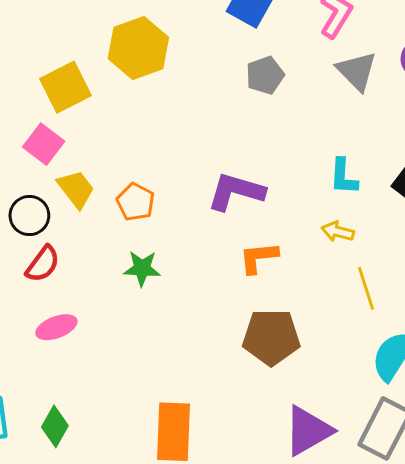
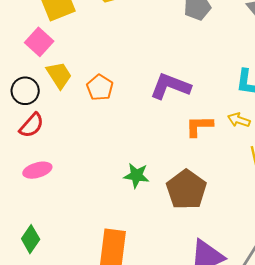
orange L-shape: (259, 258) -> (199, 126), moved
green star: (142, 268) -> (136, 175), moved
brown pentagon: (271, 337) -> (186, 190), turned 30

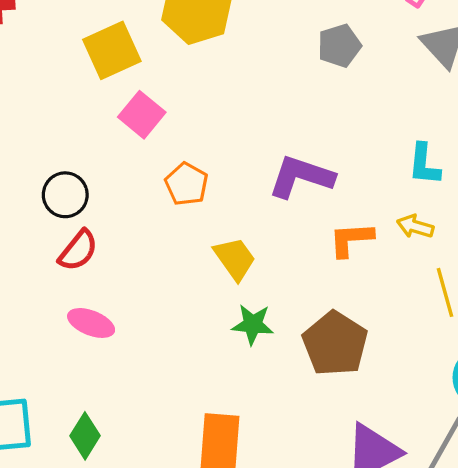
pink square: (39, 42) -> (142, 115), moved
yellow trapezoid: (59, 75) -> (235, 259), moved
pink ellipse: (37, 170) -> (91, 323), turned 40

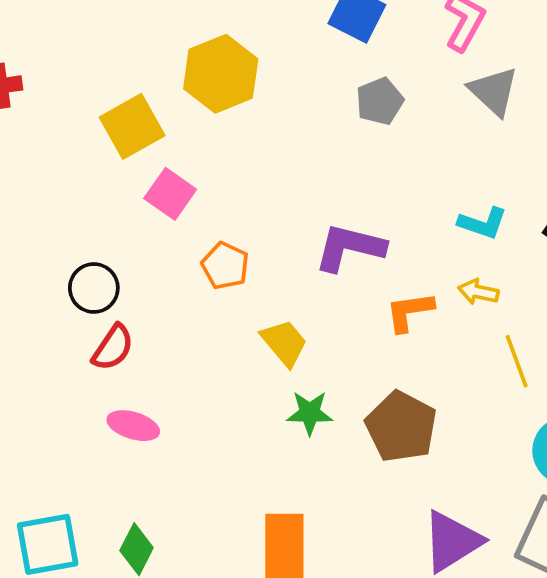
cyan L-shape: (424, 164) -> (483, 223), turned -72

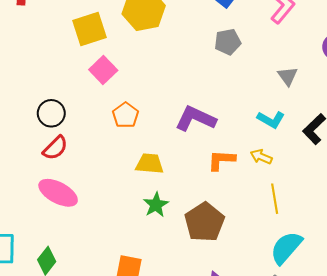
gray triangle: (494, 91) -> (288, 76), moved, size x0.7
yellow trapezoid: (284, 343) -> (150, 164), turned -56
green star: (310, 413) -> (156, 205), turned 30
pink ellipse: (133, 426) -> (58, 193), size x1.4

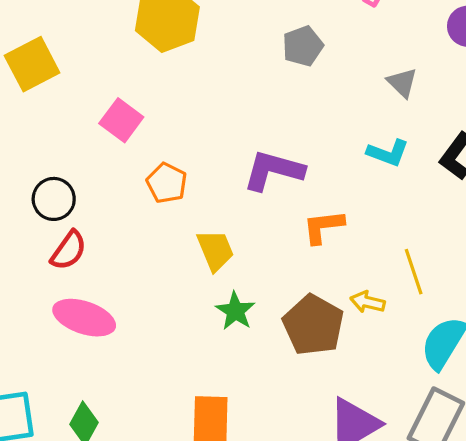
yellow square: (90, 29) -> (32, 64), moved
yellow arrow: (261, 157) -> (368, 302), moved
yellow trapezoid: (150, 164) -> (215, 250), turned 72

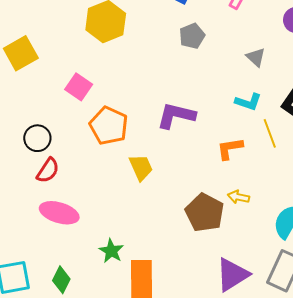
orange pentagon: (167, 183) -> (109, 126), size x1.5
orange L-shape: (323, 227) -> (230, 148), moved
yellow line: (414, 272) -> (270, 133), moved
green star: (235, 311) -> (111, 251), moved

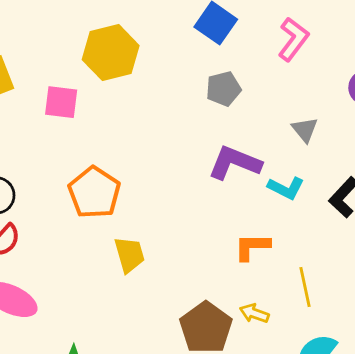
pink square: (79, 87) -> (61, 102), moved, turned -36
purple L-shape: (176, 115) -> (235, 163), moved
yellow line: (270, 133) -> (305, 287), moved

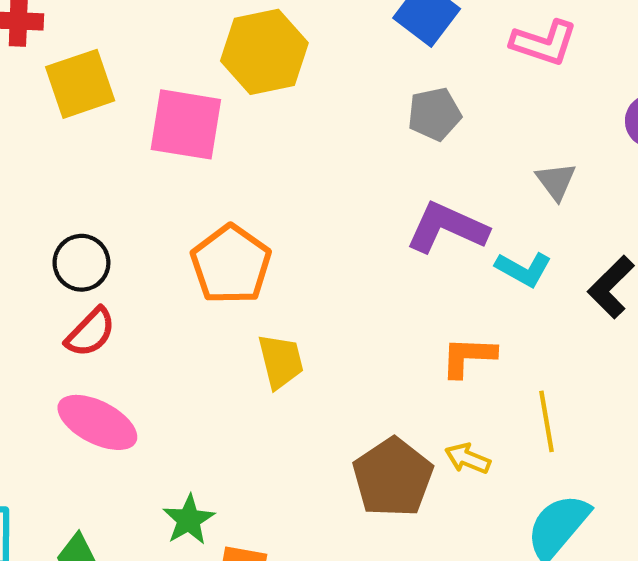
pink L-shape: (293, 39) -> (544, 43), turned 69
pink square: (61, 102) -> (186, 124), size x1.4

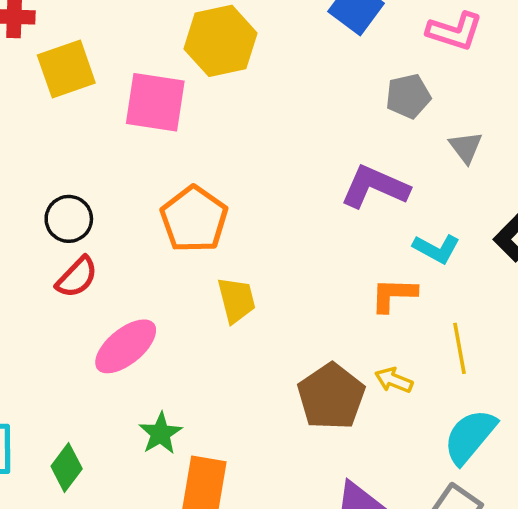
gray pentagon: (434, 114) -> (408, 96), moved
cyan L-shape: (524, 269) -> (436, 249), moved
pink ellipse: (97, 422) -> (126, 346), moved, turned -66

